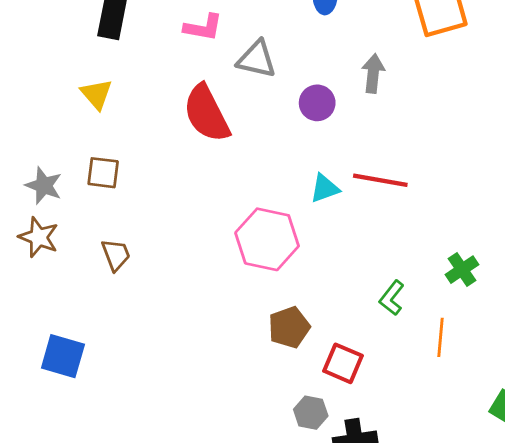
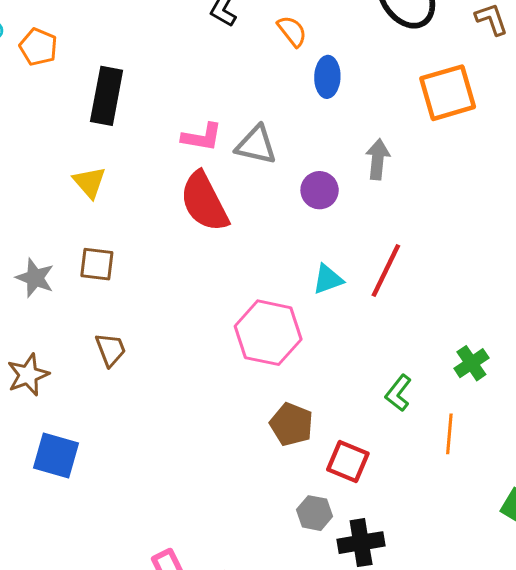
pink L-shape: (203, 27) -> (202, 137), moved
red line: (380, 180) -> (386, 270), turned -74
brown star: (39, 237) -> (28, 375), moved, turned 30
brown pentagon: (289, 327) -> (291, 424), turned -30

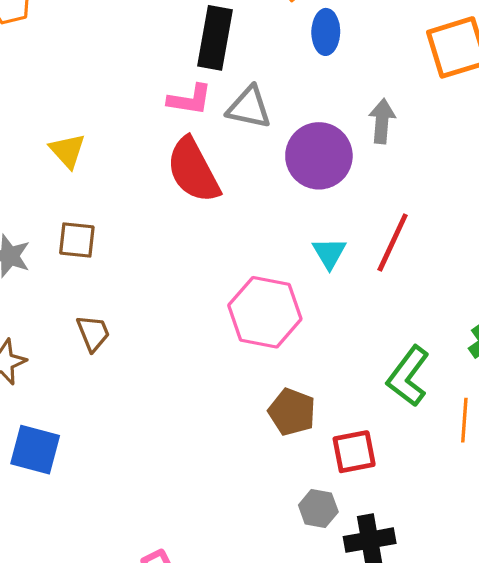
black rectangle: (107, 96) -> (215, 38), moved
purple circle: (320, 190) -> (319, 156), size x1.6
cyan triangle: (328, 279) -> (329, 253), turned -40
green L-shape: (398, 393) -> (408, 376), size x1.5
red square: (348, 462) -> (354, 452), turned -33

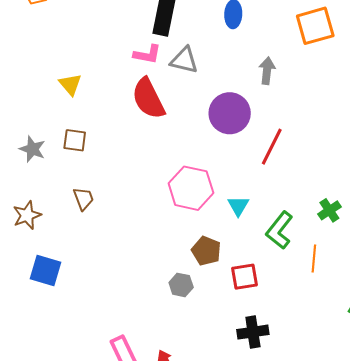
purple circle: (319, 156) -> (230, 113), moved
cyan triangle: (329, 253) -> (238, 206), moved
gray hexagon: (318, 508) -> (181, 285), moved

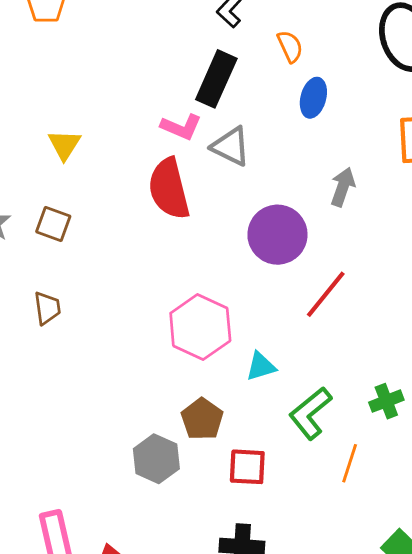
cyan triangle: (238, 206) -> (261, 366), turned 30
gray hexagon: (181, 285) -> (156, 459), size x1.4

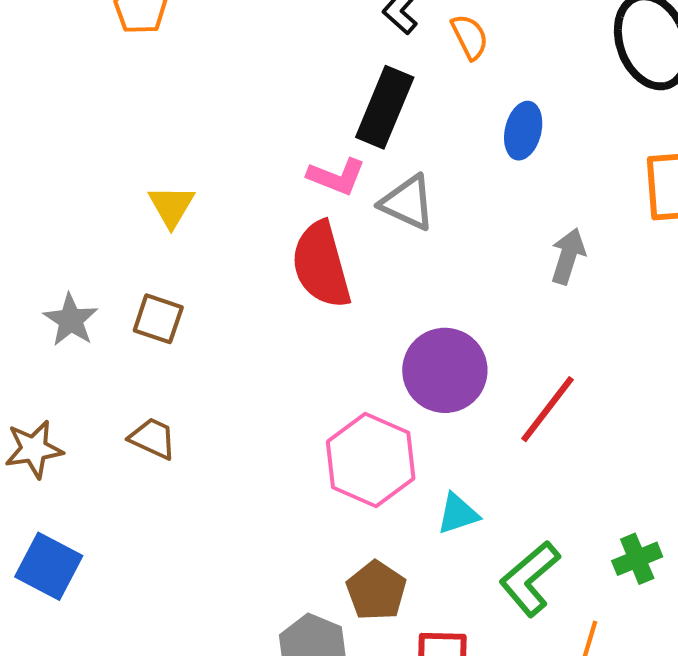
orange semicircle: (290, 46) -> (470, 37), moved
purple circle: (277, 235) -> (445, 370), moved
brown trapezoid: (47, 308) -> (153, 438), turned -56

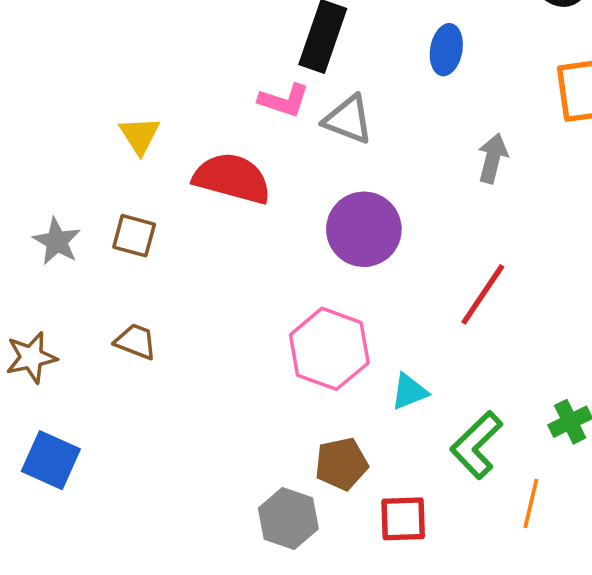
red semicircle: (321, 265) -> (232, 178), moved, turned 124
purple circle: (445, 370) -> (364, 229), moved
brown pentagon: (376, 591) -> (341, 464), turned 30

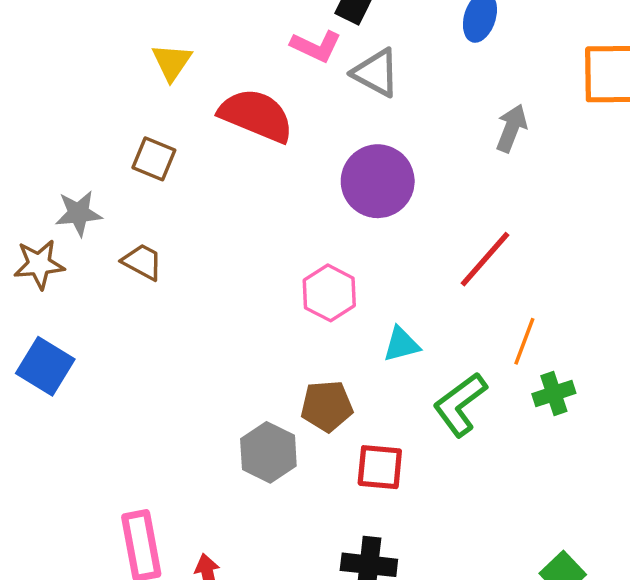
gray star: (57, 241) -> (78, 213), moved, turned 30
pink hexagon: (329, 349) -> (329, 293), size x0.7
orange line: (531, 503) -> (524, 341), moved

